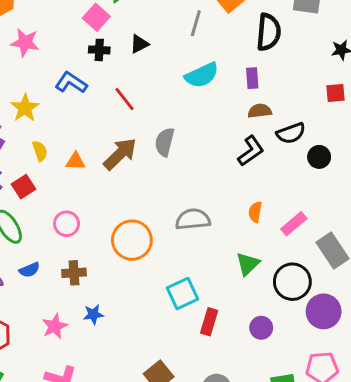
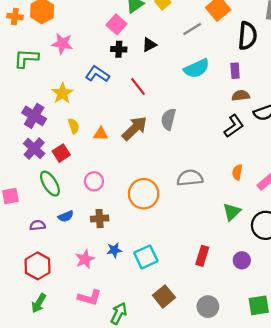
gray line: (196, 23) -> (192, 29), turned 42
cyan square: (182, 294) -> (146, 257), moved

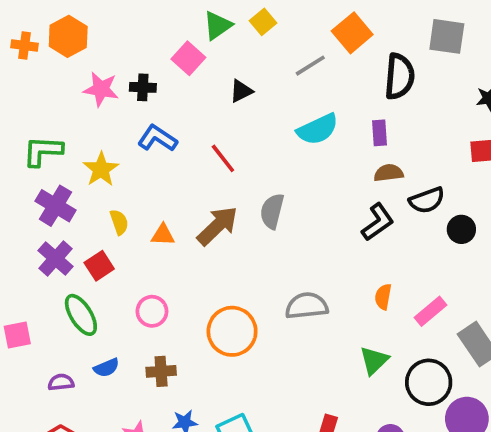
black cross: (119, 49) -> (143, 87), moved
green L-shape: (26, 58) -> (43, 151), moved

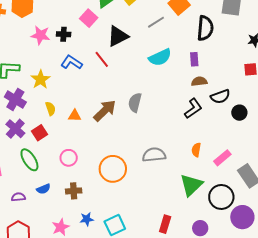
black triangle: (241, 91) -> (118, 36), size x1.6
red line: (223, 158) -> (102, 59), moved
green triangle: (374, 360) -> (191, 185), size x1.4

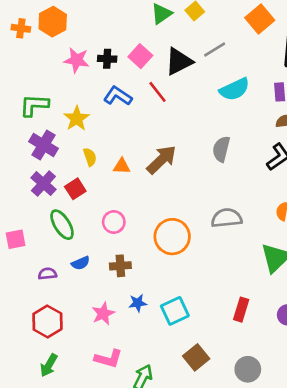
pink square: (89, 18) -> (140, 56), moved
gray line: (156, 22) -> (215, 49), moved
gray semicircle: (135, 103) -> (221, 149), moved

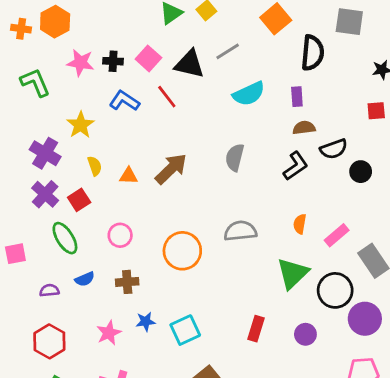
black triangle: (179, 61) -> (189, 64), turned 40
green L-shape: (34, 105) -> (35, 82), moved, turned 64

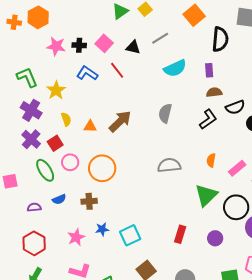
black triangle: (189, 64) -> (133, 47), size x0.7
green L-shape: (35, 82) -> (27, 77), moved
pink circle: (120, 235) -> (70, 162), moved
orange circle: (182, 251) -> (102, 168), moved

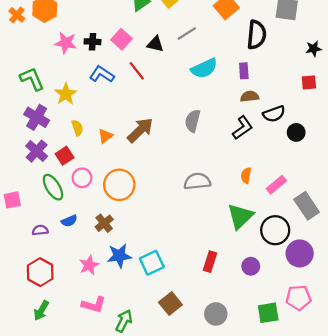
orange cross: (14, 22) -> (17, 15), turned 32
orange triangle: (90, 126) -> (105, 136), turned -40
brown cross: (89, 201) -> (104, 223), turned -35
blue star: (102, 229) -> (119, 256), size x1.5

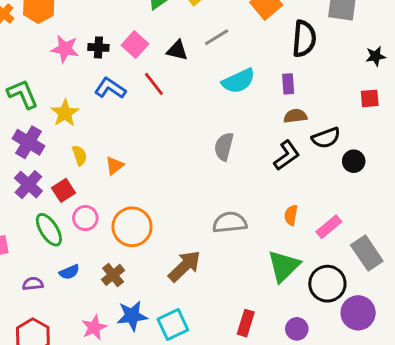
brown arrow: (140, 130) -> (185, 266), moved

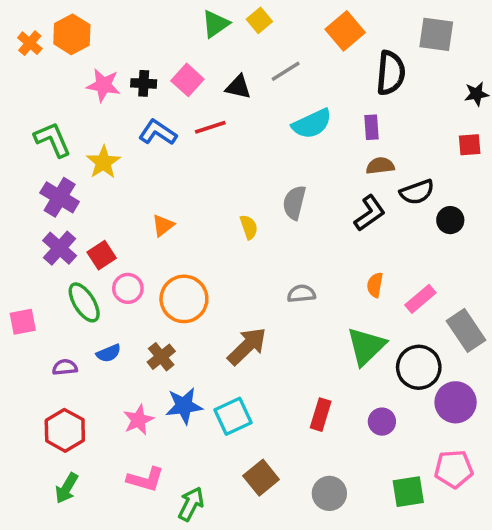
red line: (154, 84) -> (210, 127), turned -70
yellow semicircle: (80, 155) -> (249, 227), moved
gray semicircle: (230, 222) -> (301, 294), size x0.7

